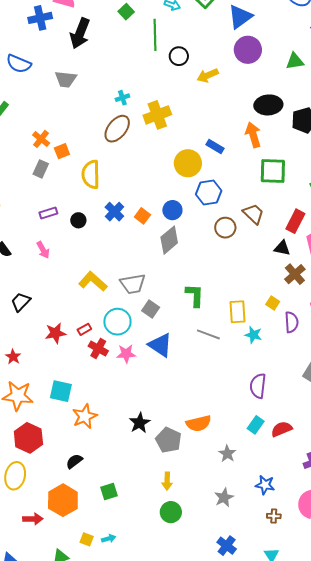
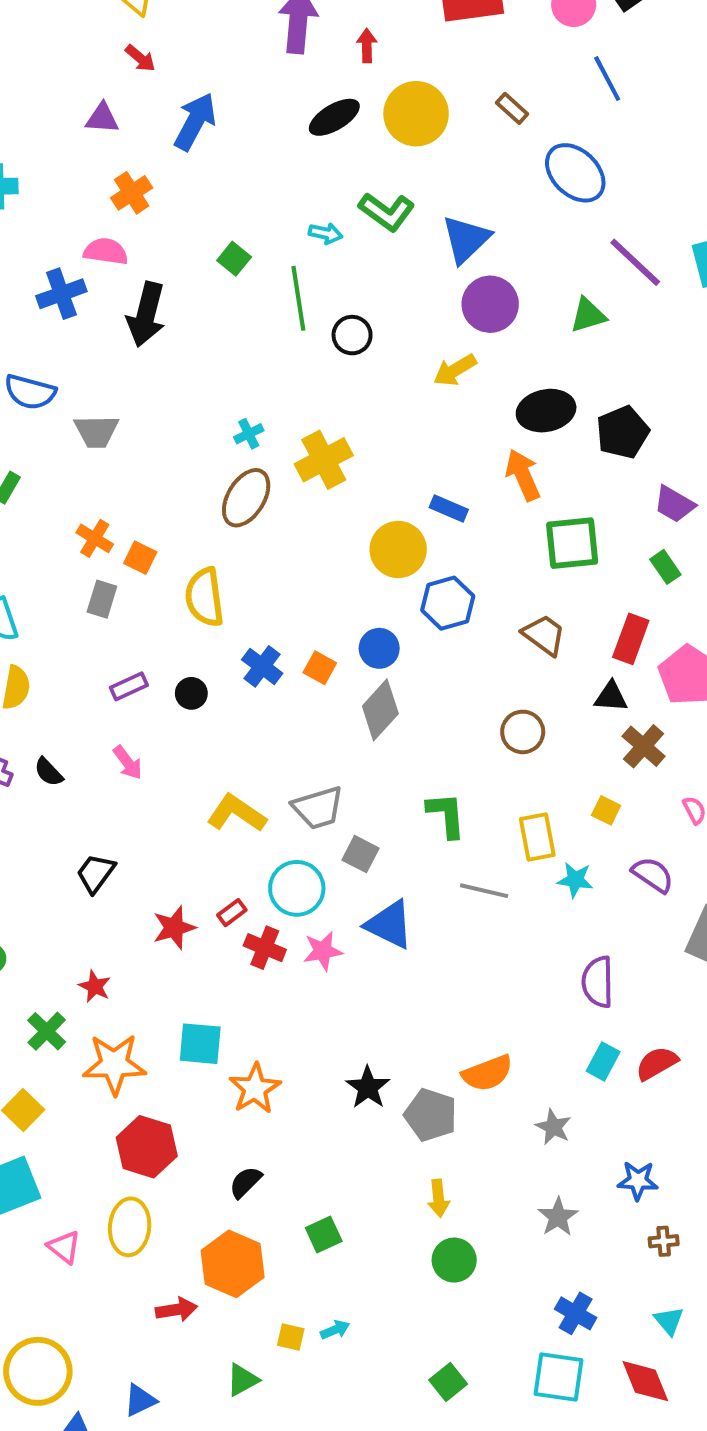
yellow arrow: (208, 75) -> (455, 370), moved
gray trapezoid: (66, 79) -> (96, 431), moved
orange square: (62, 151) -> (140, 558), turned -35
brown circle: (225, 228) -> (523, 732), moved
purple semicircle: (291, 322) -> (653, 875), moved, turned -45

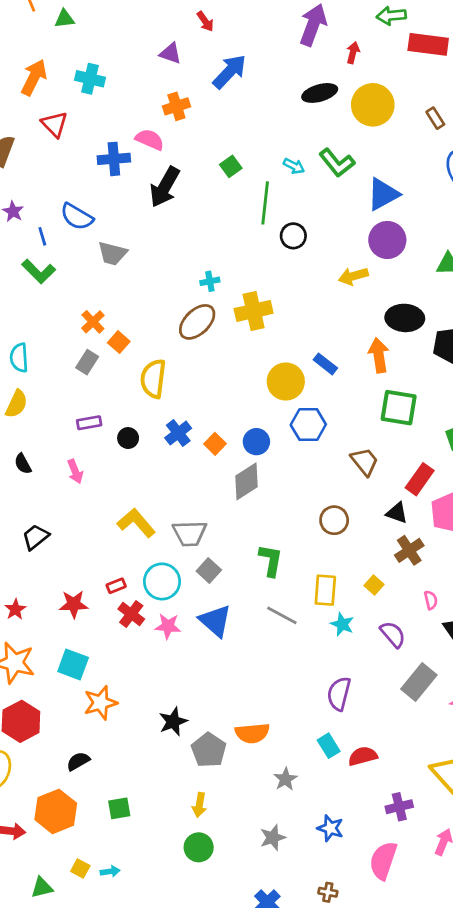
red star: (174, 928) -> (74, 604), moved
cyan rectangle: (603, 1061) -> (329, 746), turned -75
brown cross: (664, 1241) -> (328, 892), moved

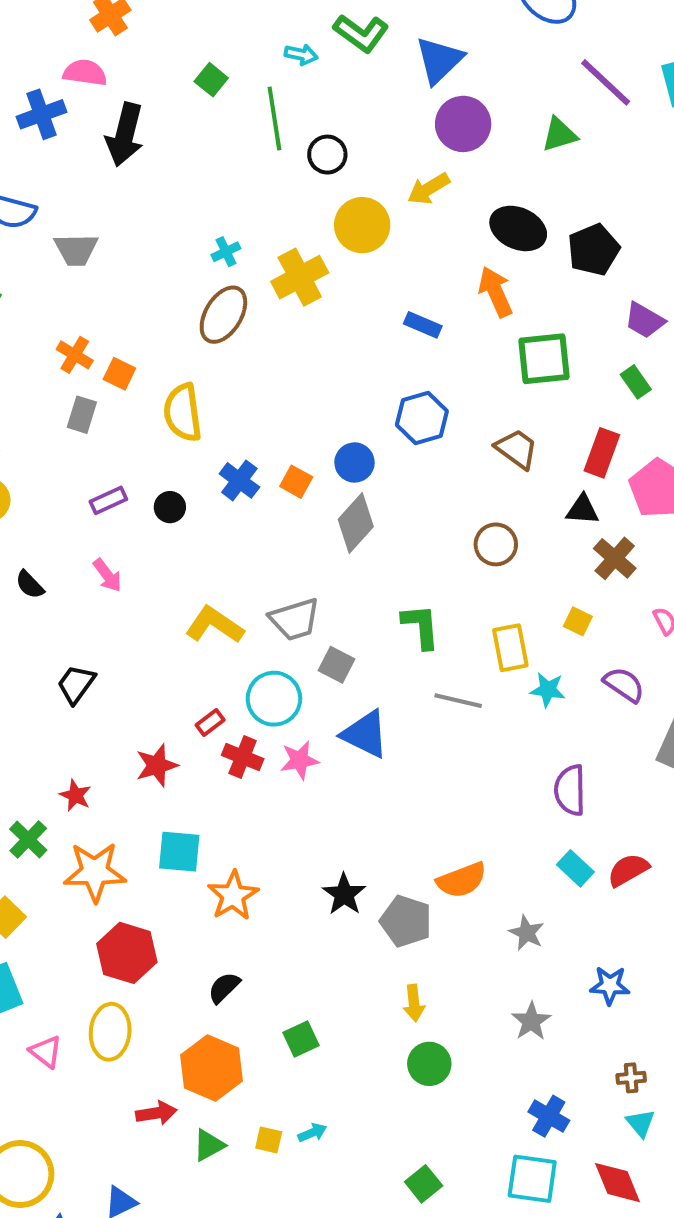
black ellipse: (405, 318) -> (518, 228), turned 36
yellow circle: (286, 381) -> (362, 225), moved
green triangle: (42, 888) -> (209, 1145), moved

